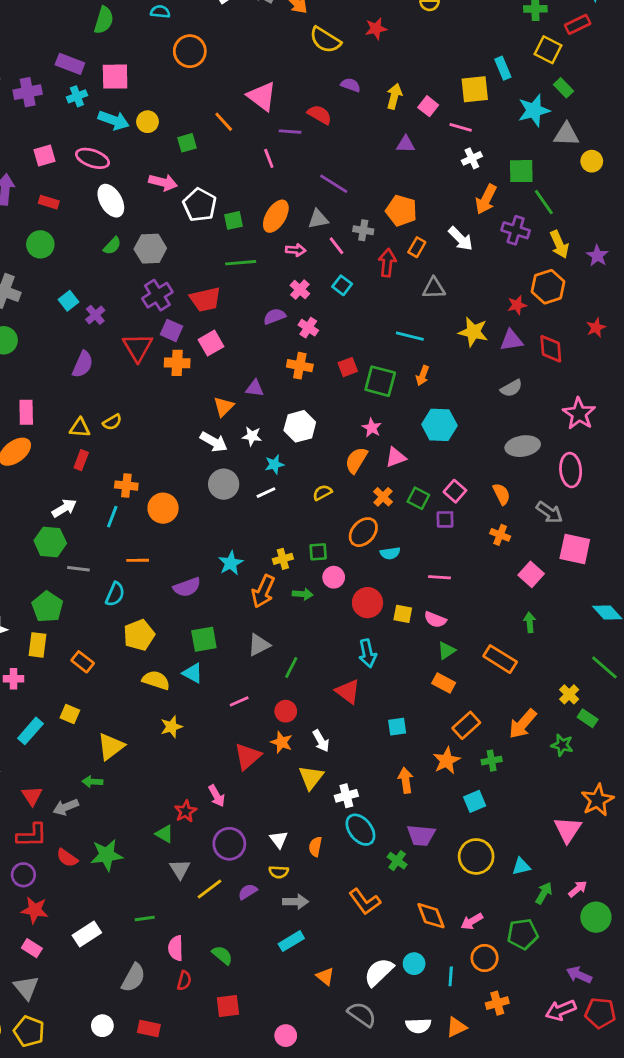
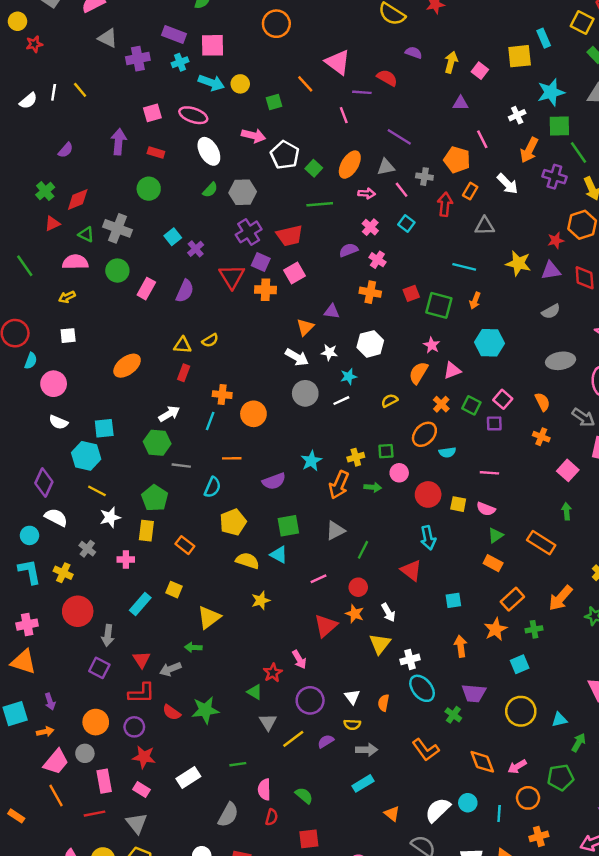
cyan star: (534, 110) -> (551, 92), moved
pink line: (461, 127) -> (482, 139), moved, turned 48
green square: (234, 220) -> (314, 168), turned -35
pink rectangle: (26, 412) -> (146, 289), moved, turned 30

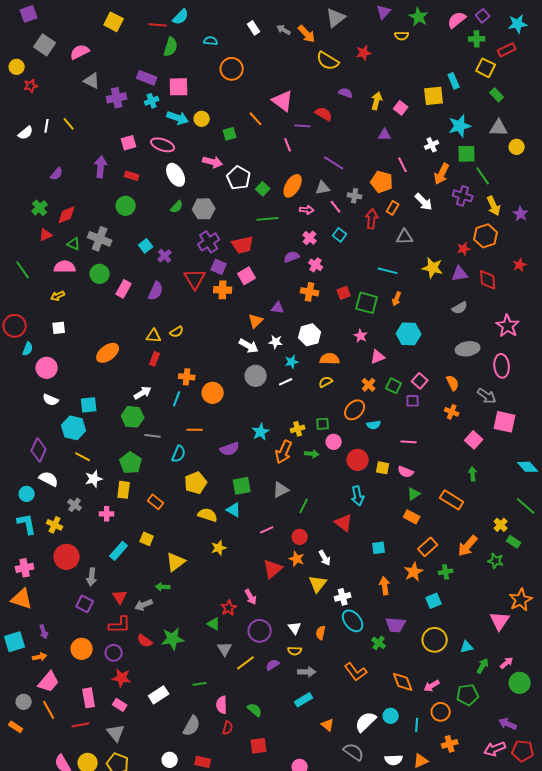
orange semicircle: (418, 373) -> (330, 359), moved, turned 60
gray circle: (85, 753) -> (24, 702), moved

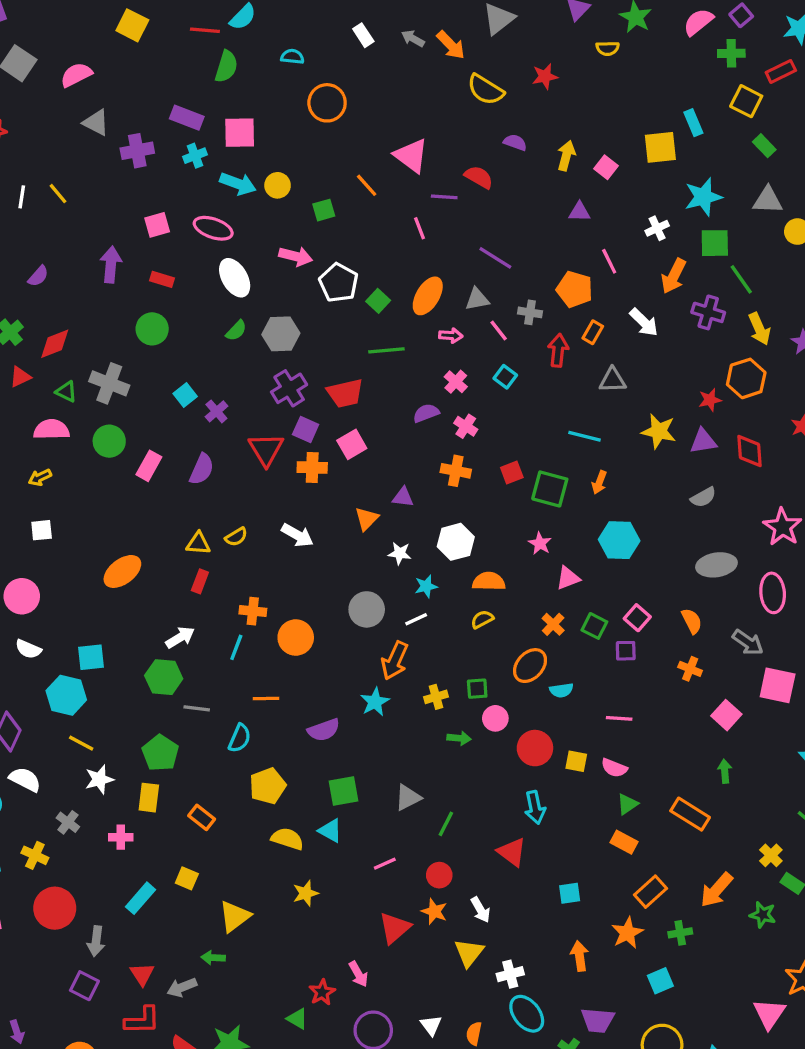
white arrow: (249, 346) -> (297, 535), moved
orange arrow: (284, 452) -> (395, 661), moved

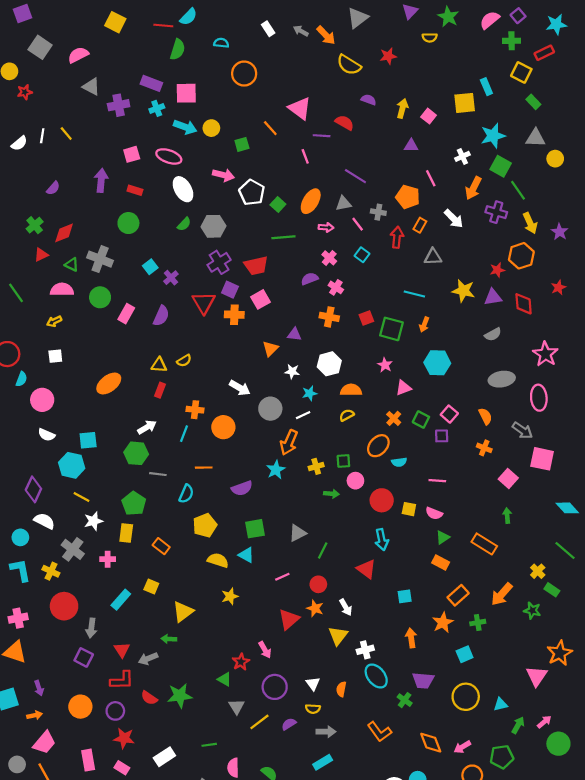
green square: (715, 243) -> (501, 166), turned 30
white arrow: (297, 535) -> (240, 388), moved
gray cross: (68, 822) -> (73, 549), size x1.5

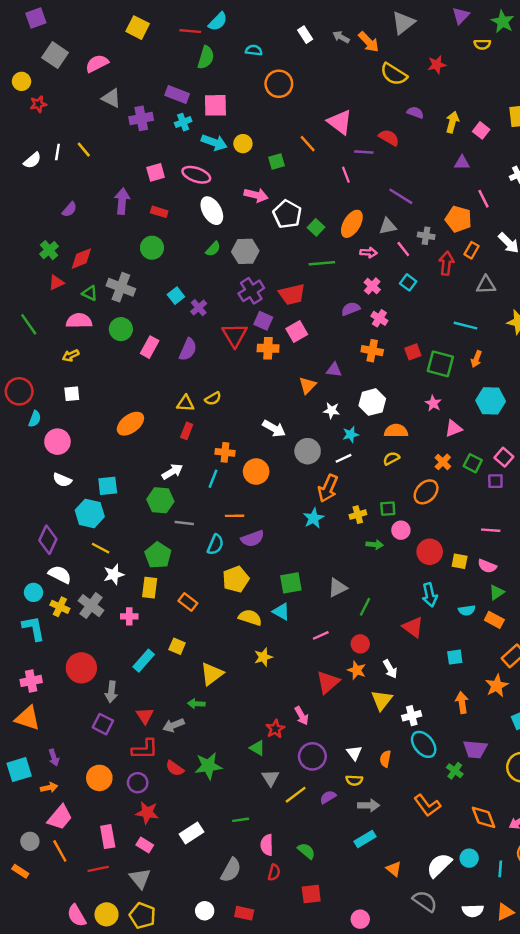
cyan semicircle: (399, 462) -> (467, 610), moved
purple semicircle: (242, 488) -> (253, 539), moved
yellow cross: (51, 571) -> (60, 607), moved

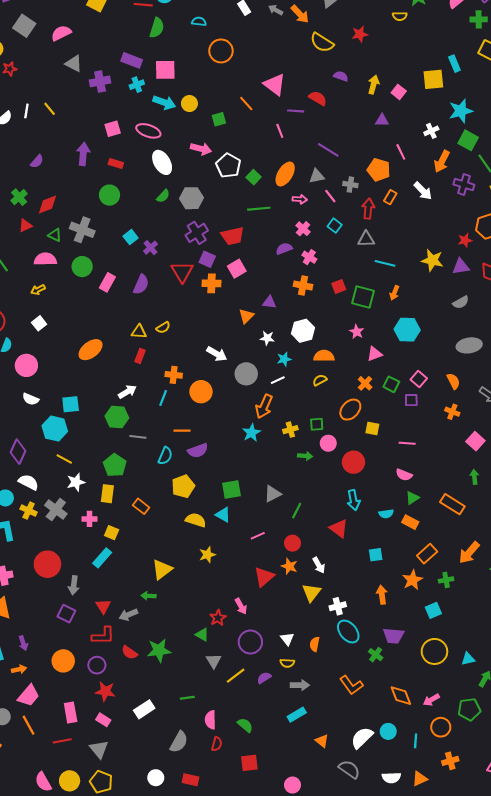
gray triangle: (486, 285) -> (366, 239), moved
white square: (72, 394) -> (39, 323), turned -32
yellow square: (460, 561) -> (372, 429), moved
yellow square: (177, 646) -> (112, 533), moved

